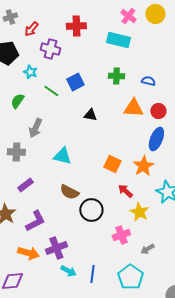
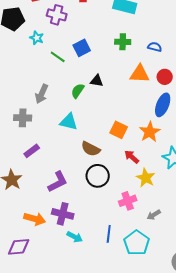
green semicircle: (17, 101) -> (78, 91), moved
brown semicircle: (69, 192) -> (91, 149), moved
purple L-shape: (35, 221) -> (58, 182), moved
purple cross: (56, 248) -> (63, 214), turned 35
blue line: (92, 274) -> (109, 234), moved

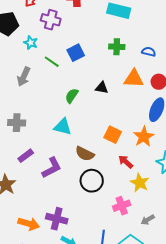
black triangle: (97, 81) -> (102, 88), moved
gray arrow: (42, 94) -> (24, 77), moved
purple L-shape: (58, 182) -> (52, 168), moved

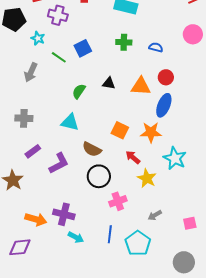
orange triangle: (134, 79) -> (141, 86), moved
orange star: (144, 137) -> (151, 132), turned 30
pink cross: (122, 206) -> (118, 201), moved

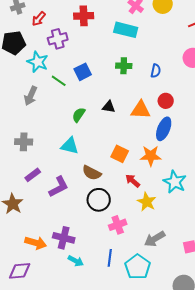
purple cross: (58, 15) -> (58, 39), turned -30
cyan star: (38, 38) -> (38, 62), size x1.5
blue semicircle: (156, 47) -> (156, 71), turned 88
gray arrow: (155, 215) -> (155, 239), size x1.5

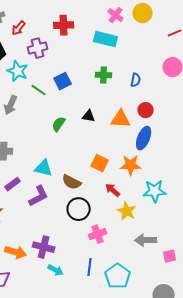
cyan triangle: (70, 146) -> (44, 168), moved
cyan star: (175, 182) -> (155, 191), turned -30
gray arrow: (155, 239) -> (146, 240), moved, turned 30

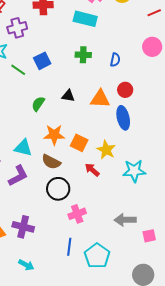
blue ellipse: (144, 138) -> (123, 118), turned -35
orange star: (131, 165) -> (54, 135), moved
yellow star: (127, 211) -> (106, 150), moved
cyan arrow: (56, 270) -> (26, 265), moved

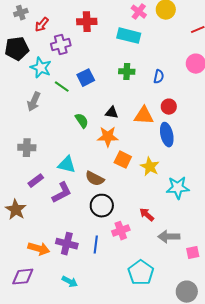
green semicircle: (38, 104) -> (82, 121), turned 112
orange star: (54, 135) -> (108, 137), moved
red arrow: (92, 170) -> (147, 215), moved
blue line: (69, 247) -> (96, 245), moved

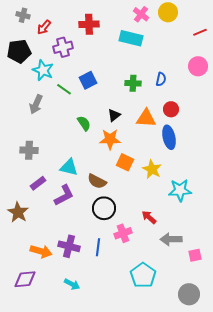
gray cross: (21, 13) -> (23, 15), turned 32
green cross: (127, 72) -> (133, 83), moved
black triangle: (112, 113) -> (114, 115), turned -48

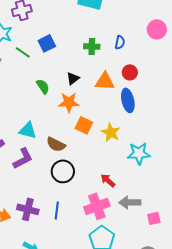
pink cross: (123, 233) -> (97, 206), moved, size x1.4

